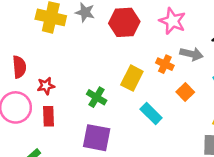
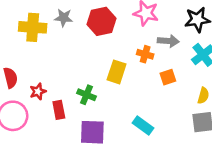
orange square: (185, 92) -> (168, 77), turned 35
cyan rectangle: (151, 114) -> (143, 126), moved
red rectangle: (48, 116) -> (59, 110), moved

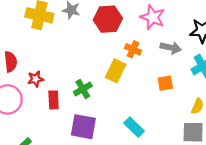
orange cross: (145, 54) -> (133, 49), moved
green cross: (86, 95) -> (83, 89), turned 30

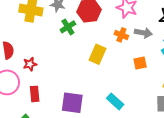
orange cross: (133, 49) -> (121, 35), moved
green cross: (83, 89) -> (68, 27), moved
red rectangle: (54, 100) -> (35, 94), moved

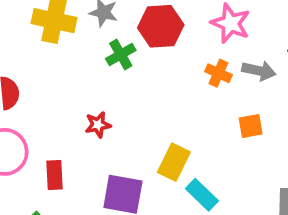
yellow rectangle: (97, 54) -> (174, 162), moved
red star: (30, 64) -> (98, 125), moved

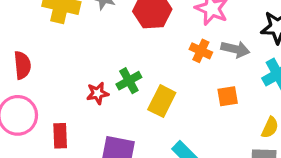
green cross: (121, 54) -> (129, 81), moved
yellow rectangle: (174, 162) -> (162, 101), moved

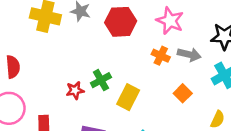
orange square: (228, 96) -> (183, 93), turned -36

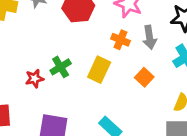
gray arrow: (189, 54) -> (150, 37), turned 70
yellow rectangle: (128, 97) -> (99, 70), moved

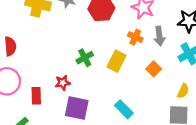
red star: (34, 78) -> (63, 83), moved

